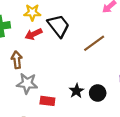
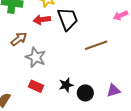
brown arrow: (17, 60) -> (19, 39), turned 42
gray star: (27, 83) -> (36, 57), moved

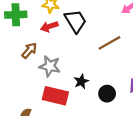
black star: (66, 85) -> (81, 81), moved
red rectangle: (36, 86) -> (55, 96), size x1.6

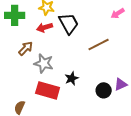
black circle: (107, 94) -> (104, 90), moved

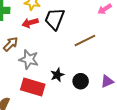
black trapezoid: (69, 23) -> (55, 19), turned -130
black circle: (104, 90) -> (81, 81), moved

